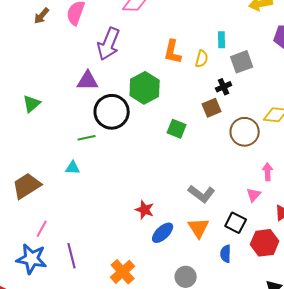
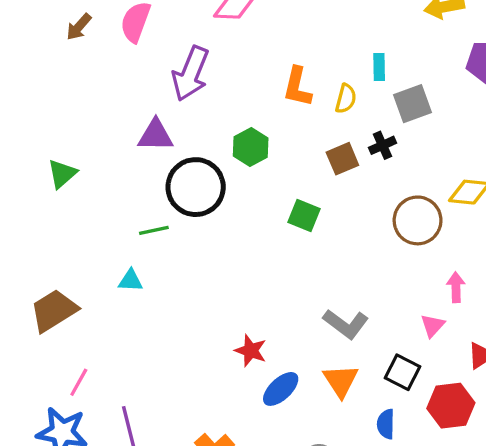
green hexagon: (145, 88) -> (251, 147), size x0.7
brown square: (212, 108) -> (342, 159), moved

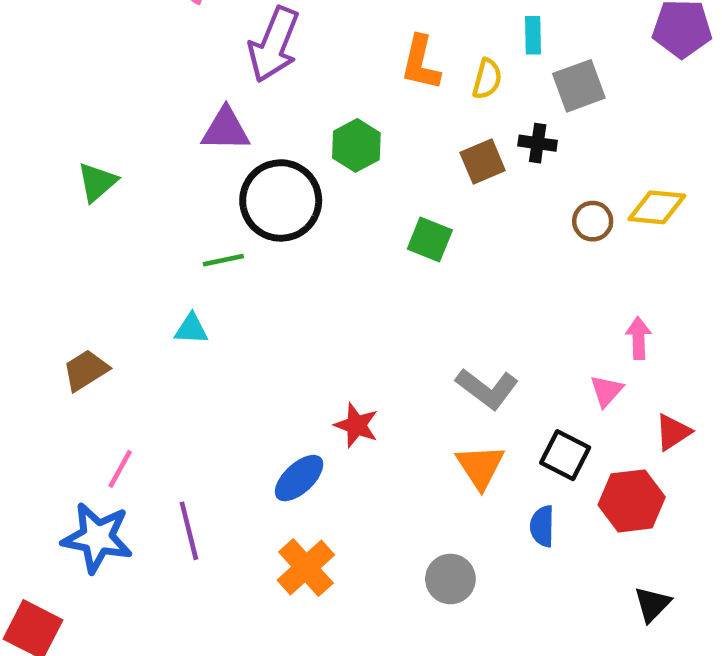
black cross: (382, 145) -> (538, 143), turned 32
brown circle: (418, 220) -> (593, 221), moved, size x0.6
brown trapezoid: (54, 311) -> (86, 370), size x0.7
blue ellipse: (281, 389) -> (299, 478), moved

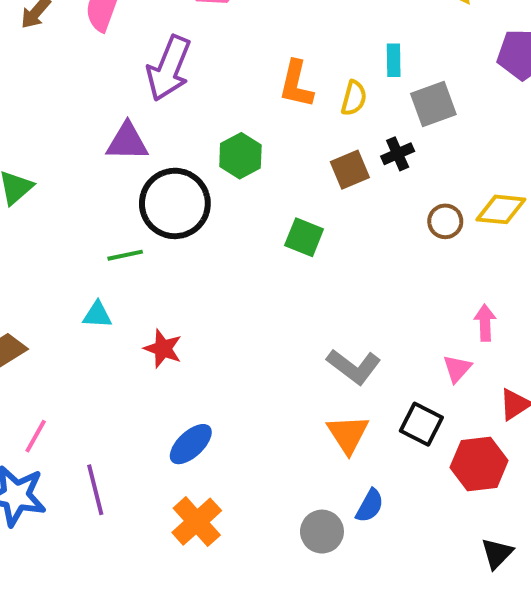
black cross: (538, 143) -> (398, 154), turned -32
red star: (356, 425) -> (163, 349), moved
blue semicircle: (542, 526) -> (370, 506), moved, turned -152

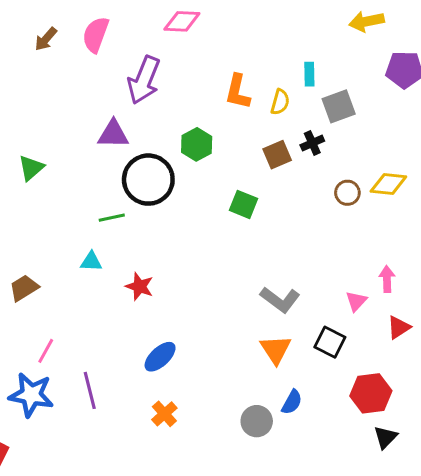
pink arrow: (485, 323) -> (387, 279), moved
red hexagon: (479, 464) -> (371, 393), moved
orange cross: (197, 522) -> (164, 414), size x0.7

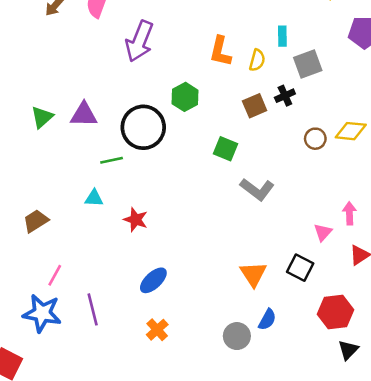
purple triangle: (113, 134) -> (84, 115), moved
gray L-shape: (280, 300) -> (257, 189), moved

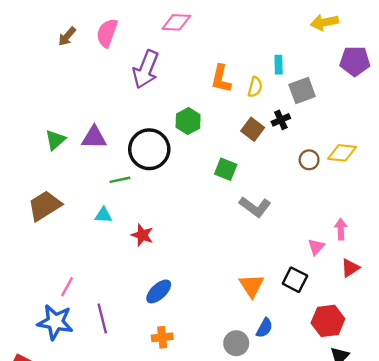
brown square: (255, 106) -> (253, 129), turned -30
brown trapezoid: (36, 221) -> (45, 206), moved, size x1.4
orange cross: (157, 330) -> (162, 337), turned 36

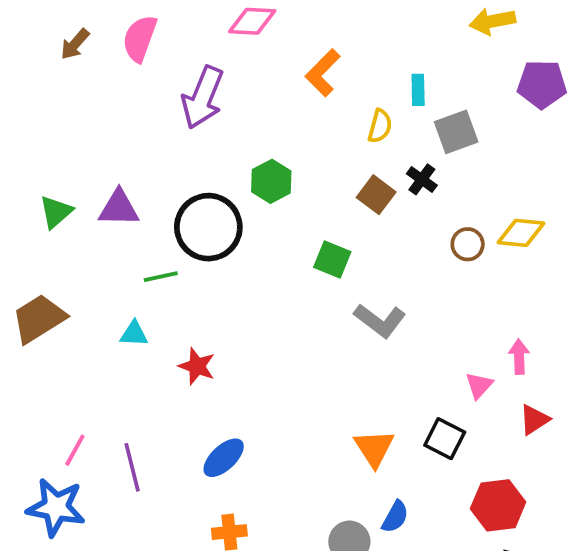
orange L-shape: (221, 79) -> (323, 73), moved, turned 32
black cross: (281, 120) -> (422, 179), turned -30
purple line: (102, 319) -> (132, 467), moved

